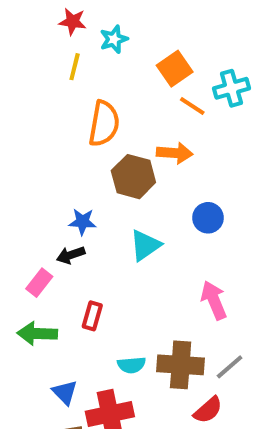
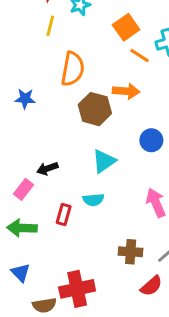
blue star: (82, 222) -> (25, 99), moved
cyan semicircle: (131, 365) -> (93, 200), moved
brown cross: (181, 365) -> (131, 252), size x0.7
blue triangle: (65, 392) -> (21, 273), moved

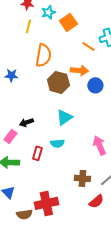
orange square: (126, 27) -> (68, 22), moved
blue circle: (151, 140) -> (95, 85), moved

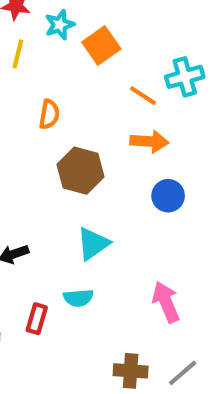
orange semicircle: (43, 55) -> (49, 114), size x0.6
orange arrow: (79, 70) -> (149, 141), moved
blue circle: (95, 85) -> (168, 196), moved

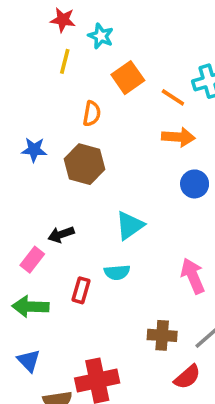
cyan star: (60, 25) -> (101, 36), turned -30
orange square: (101, 46) -> (128, 78), moved
brown hexagon: (80, 171) -> (85, 164), moved

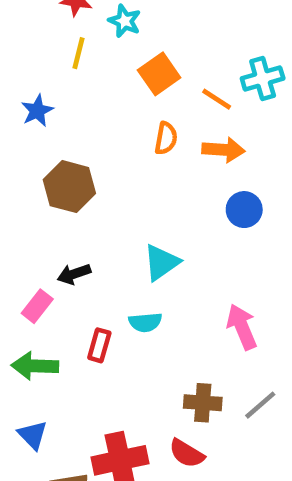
orange semicircle: (92, 114) -> (166, 138), moved
blue star: (34, 150) -> (37, 111), moved, turned -30
brown hexagon: (85, 164) -> (69, 187), moved
red semicircle: (187, 377) -> (187, 453), moved, turned 72

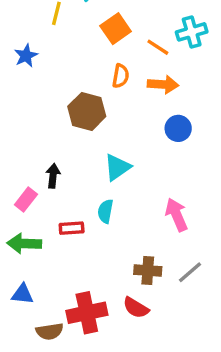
brown hexagon: (69, 187) -> (87, 111), moved
black arrow: (74, 274) -> (53, 176), turned 115
cyan semicircle: (145, 322) -> (105, 211), turned 105
red rectangle: (99, 345) -> (72, 228), turned 70
blue triangle: (33, 435) -> (23, 294), turned -40

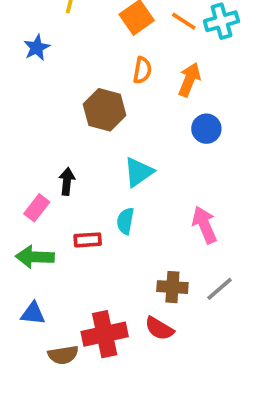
orange line: (158, 47) -> (184, 21), moved
orange arrow: (163, 84) -> (189, 80), turned -72

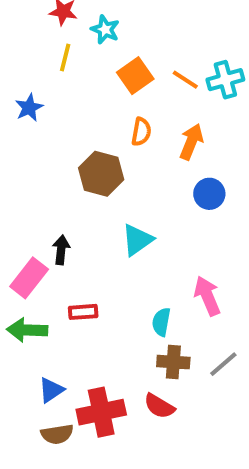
pink rectangle: (37, 208) -> (29, 278), size x1.4
cyan semicircle: (125, 221) -> (161, 322), moved
blue triangle: (33, 313) -> (51, 390), moved, turned -40

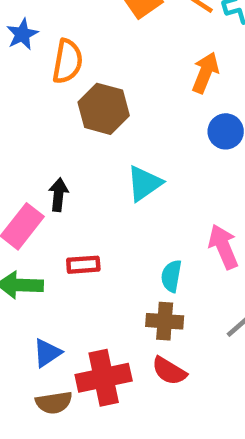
orange semicircle: (141, 132) -> (67, 61), moved, size x1.4
brown cross: (173, 362) -> (165, 321), moved

